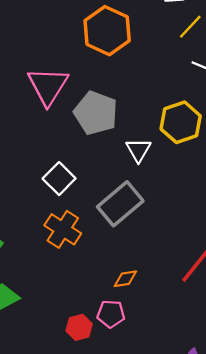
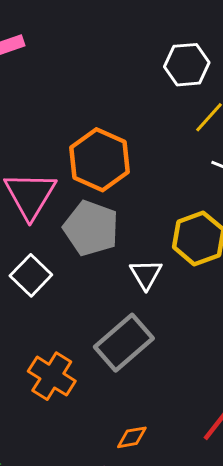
orange hexagon: (107, 31) -> (100, 160), moved
white square: (59, 179) -> (31, 275), moved

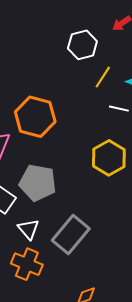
gray pentagon: (91, 228) -> (38, 183), moved
white triangle: (146, 274) -> (28, 229), moved

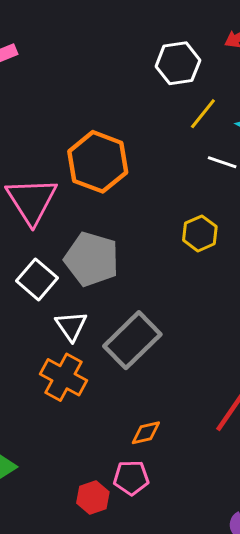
yellow hexagon: (109, 158) -> (200, 233), size x0.7

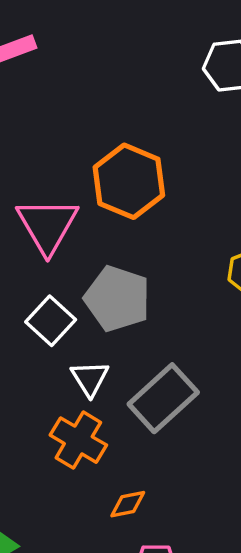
orange diamond: (146, 433) -> (128, 504), moved

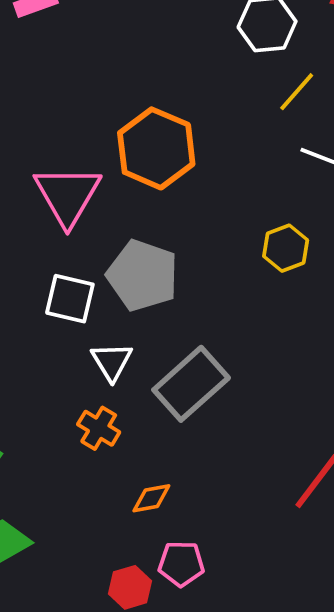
white square: (51, 321) -> (70, 299), turned -30
orange cross: (78, 440) -> (99, 428), size x0.7

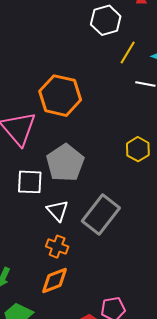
yellow hexagon: (286, 248) -> (138, 149), moved
gray pentagon: (142, 275) -> (65, 163), turned 30
orange diamond: (151, 498) -> (55, 281), moved, size x1.4

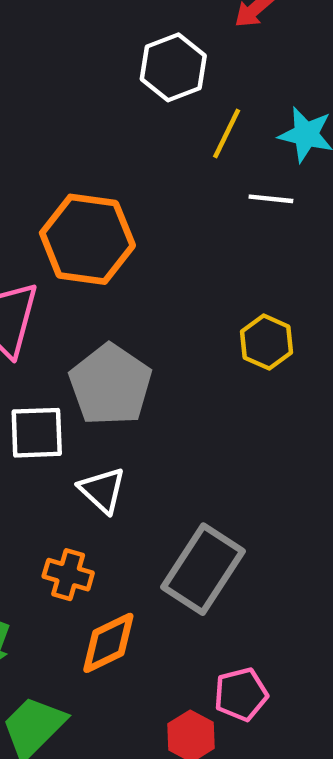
gray rectangle: (101, 214) -> (203, 569), moved
orange cross: (57, 247) -> (68, 575), moved

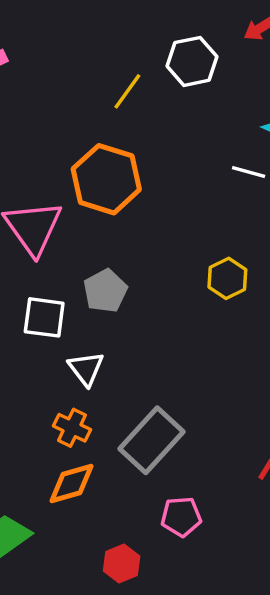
yellow line: (227, 134) -> (127, 91), moved
gray pentagon: (110, 385) -> (105, 291), size x0.7
orange cross: (68, 575) -> (72, 428), moved
pink pentagon: (241, 694) -> (181, 517), moved

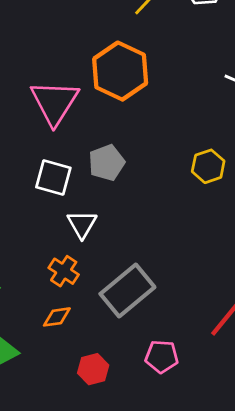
orange diamond: (72, 484) -> (57, 317), size x0.7
pink pentagon: (181, 517) -> (162, 357), moved
red hexagon: (122, 564) -> (93, 369), moved

